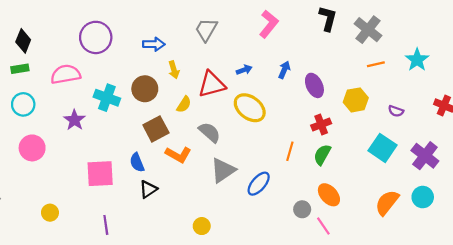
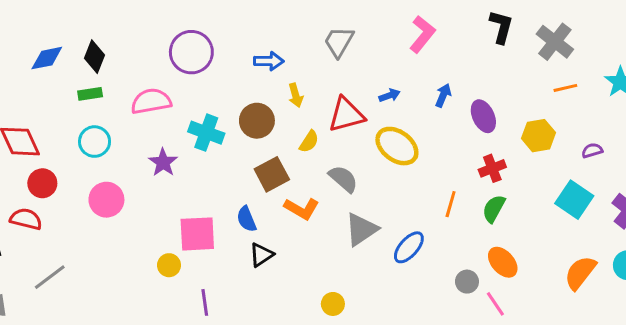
purple semicircle: (396, 111) -> (592, 150), turned 144
yellow circle: (50, 213) -> (169, 265), moved

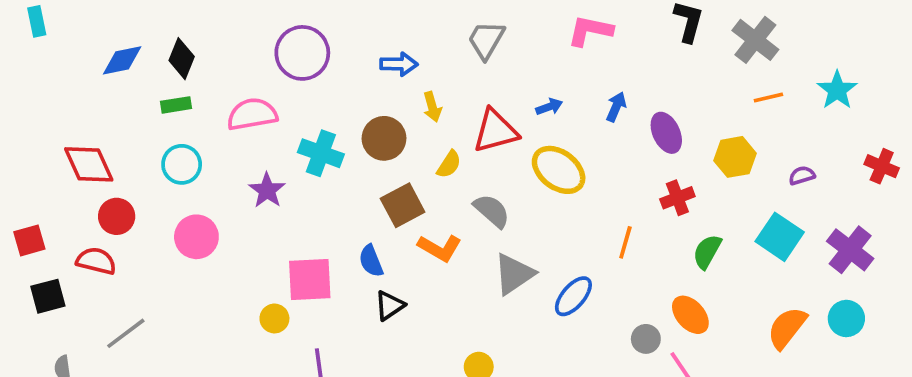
pink L-shape: (422, 34) -> (590, 31), turned -117
green semicircle: (494, 209) -> (707, 252), moved

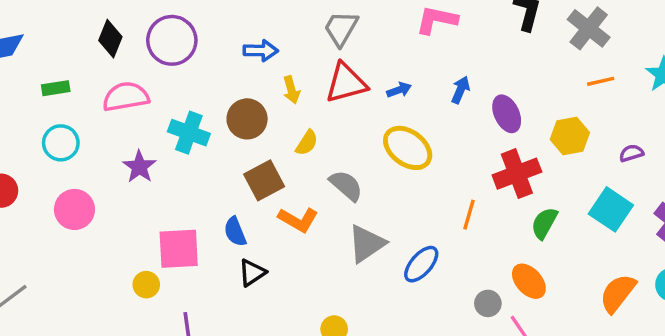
black diamond: (182, 59) -> (110, 39), moved
red triangle: (495, 131) -> (346, 83), moved
red cross: (677, 198) -> (517, 174), size x1.5

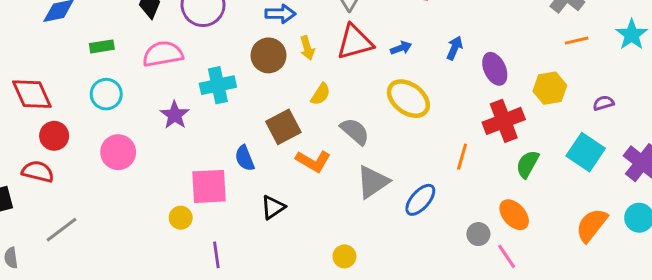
brown circle: (247, 119) -> (268, 55), moved
cyan cross: (189, 133) -> (218, 85), turned -32
blue semicircle: (235, 232) -> (245, 158), moved

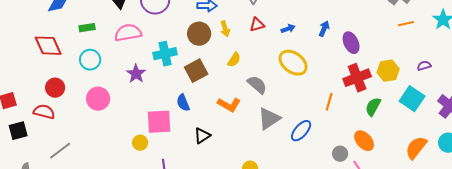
red triangle: (355, 42) -> (257, 25), size x0.6
yellow hexagon: (550, 88) -> (388, 71), moved
red diamond: (32, 94) -> (48, 46), moved
brown square: (283, 127) -> (196, 71), moved

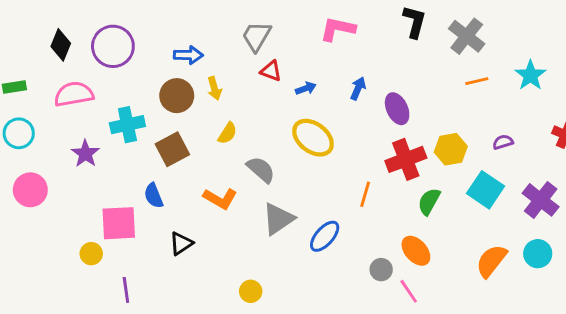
red triangle: (257, 25) -> (271, 71), moved, turned 35

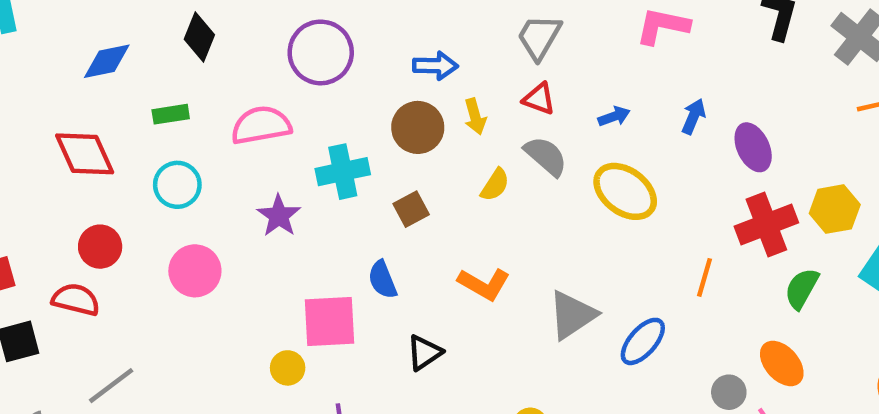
black diamond: (61, 45) -> (199, 37), moved
red triangle: (271, 71) -> (539, 99), moved
brown square: (172, 149) -> (411, 209), size x0.7
gray semicircle: (261, 170) -> (546, 156), moved

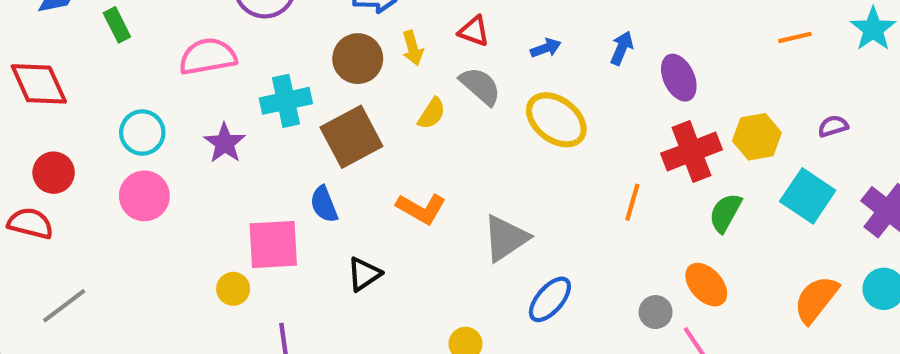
green rectangle: (171, 114) -> (117, 25), moved, turned 72
cyan circle: (177, 185) -> (142, 133), moved
brown square: (411, 209) -> (351, 137), size x1.8
blue ellipse: (643, 341) -> (550, 299), moved

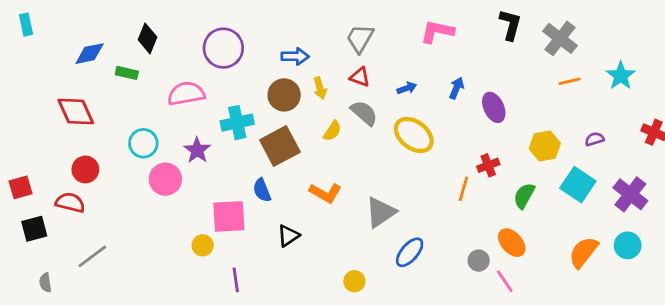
green rectangle: (117, 25) -> (127, 73), turned -50
red cross: (691, 152) -> (488, 165), moved, size x0.6
pink circle: (144, 196) -> (165, 179), moved

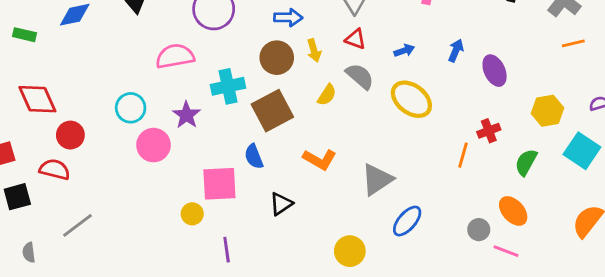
green rectangle: (127, 73) -> (25, 35), moved
red diamond: (76, 112) -> (37, 99), moved
yellow circle: (354, 281) -> (350, 251), size x1.4
pink line: (505, 281) -> (506, 251), turned -35

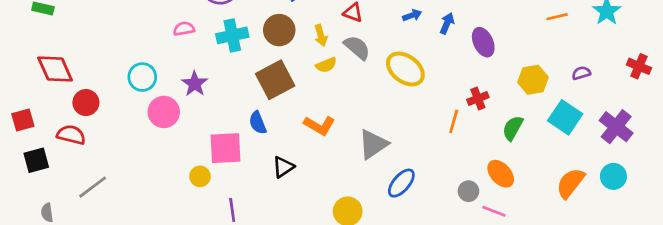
yellow arrow: (314, 50) -> (321, 35), moved
blue arrow: (404, 50) -> (412, 15), moved
pink semicircle: (175, 56) -> (184, 29), size x0.6
cyan cross: (228, 86) -> (232, 35), moved
yellow semicircle: (327, 95) -> (326, 65), turned 35

